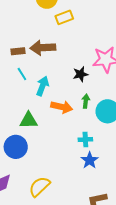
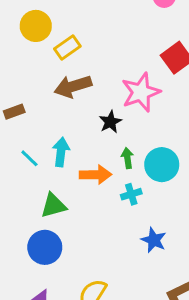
brown arrow: (43, 48) -> (73, 86), moved
cyan line: (22, 74) -> (29, 158), moved
cyan cross: (85, 139) -> (131, 194), moved

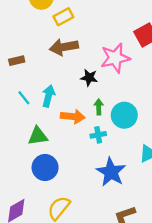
black star: (110, 122) -> (89, 78), turned 30
blue star: (154, 240) -> (111, 172), size x1.5
blue circle: (45, 247) -> (45, 168), moved

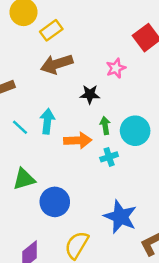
pink star: (115, 58) -> (116, 68), size x0.6
green triangle: (38, 136) -> (24, 179), moved
blue star: (111, 172) -> (120, 217), moved

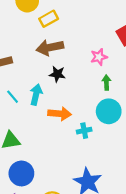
black star: (90, 94) -> (57, 74), moved
green arrow: (105, 126) -> (106, 82), moved
blue circle: (55, 202) -> (21, 173), moved

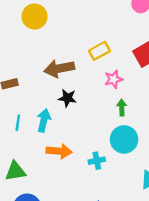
yellow rectangle: (49, 19) -> (99, 51), moved
cyan line: (13, 97) -> (18, 123), turned 48
orange arrow: (60, 114) -> (59, 151), moved

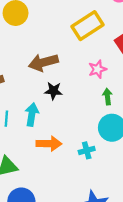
yellow rectangle: (99, 51) -> (88, 26), moved, size x1.5

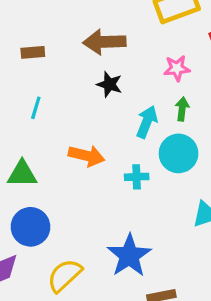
cyan arrow: (32, 115) -> (147, 122), moved

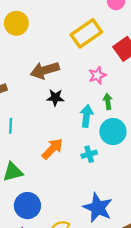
orange arrow: (87, 156) -> (52, 149), turned -45

